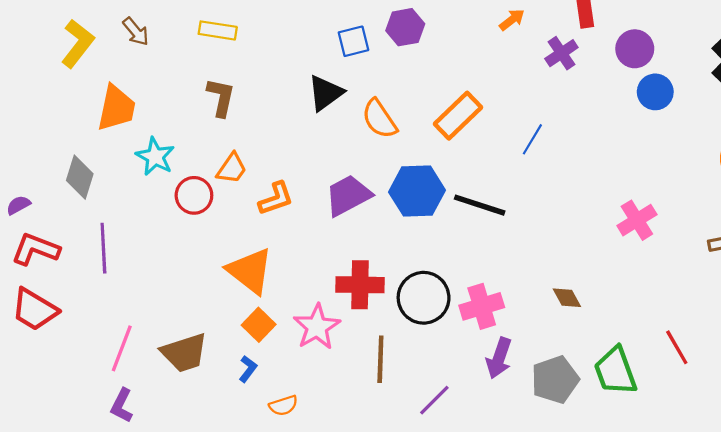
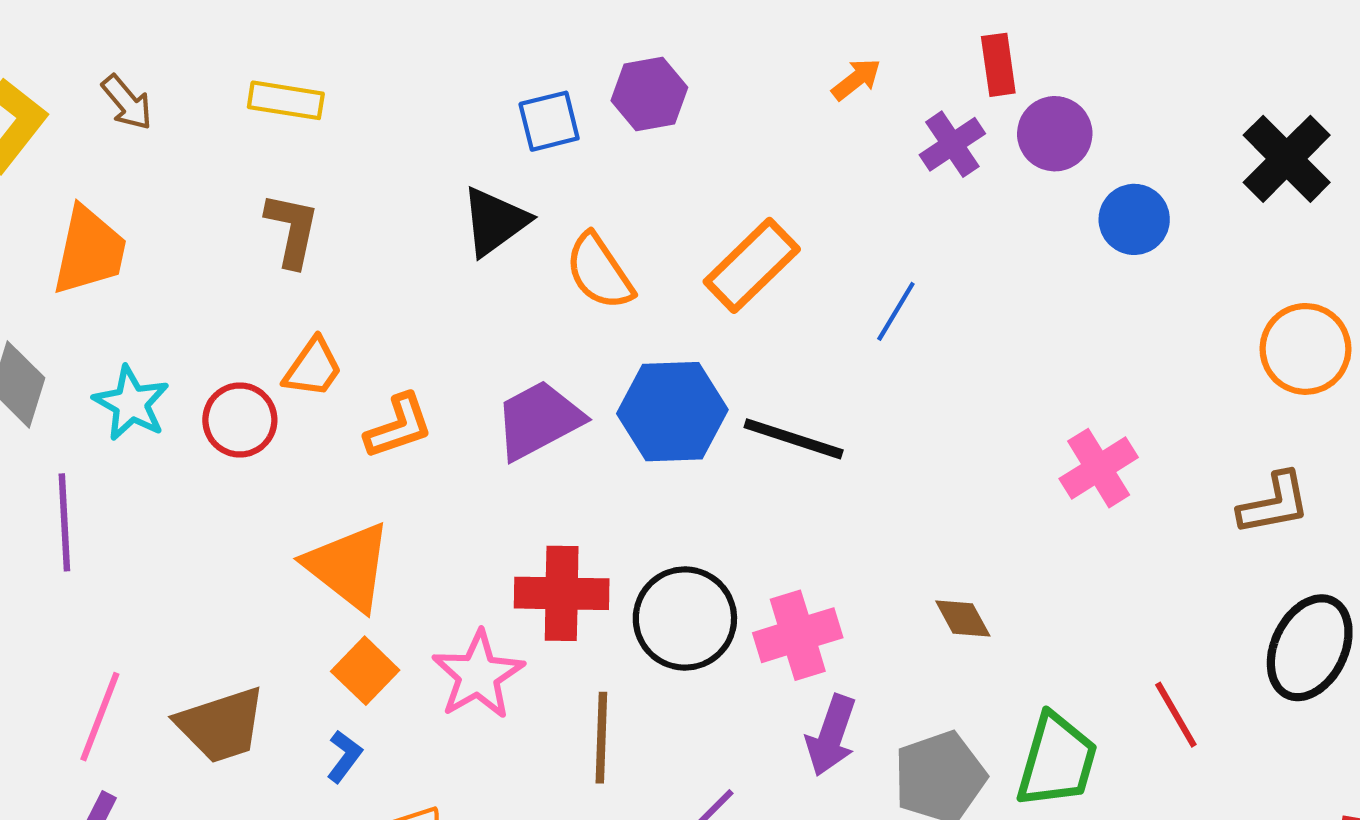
purple circle: (635, 49) -> (1055, 134), moved
cyan star: (155, 157) -> (131, 403), moved
green trapezoid: (615, 371) -> (1057, 761), turned -144

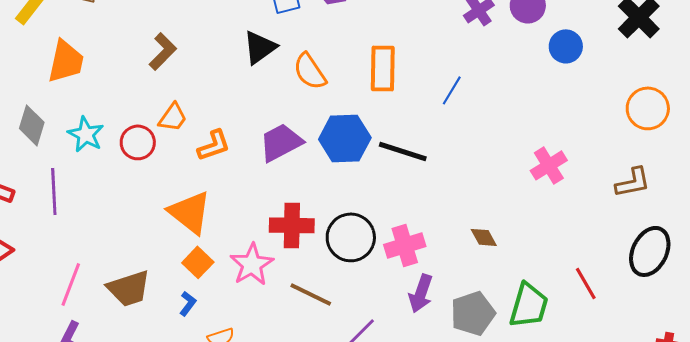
brown L-shape: (292, 230) -> (163, 51), turned 33
orange rectangle: (752, 265) -> (383, 68), turned -45
brown line: (601, 738) -> (311, 294), turned -66

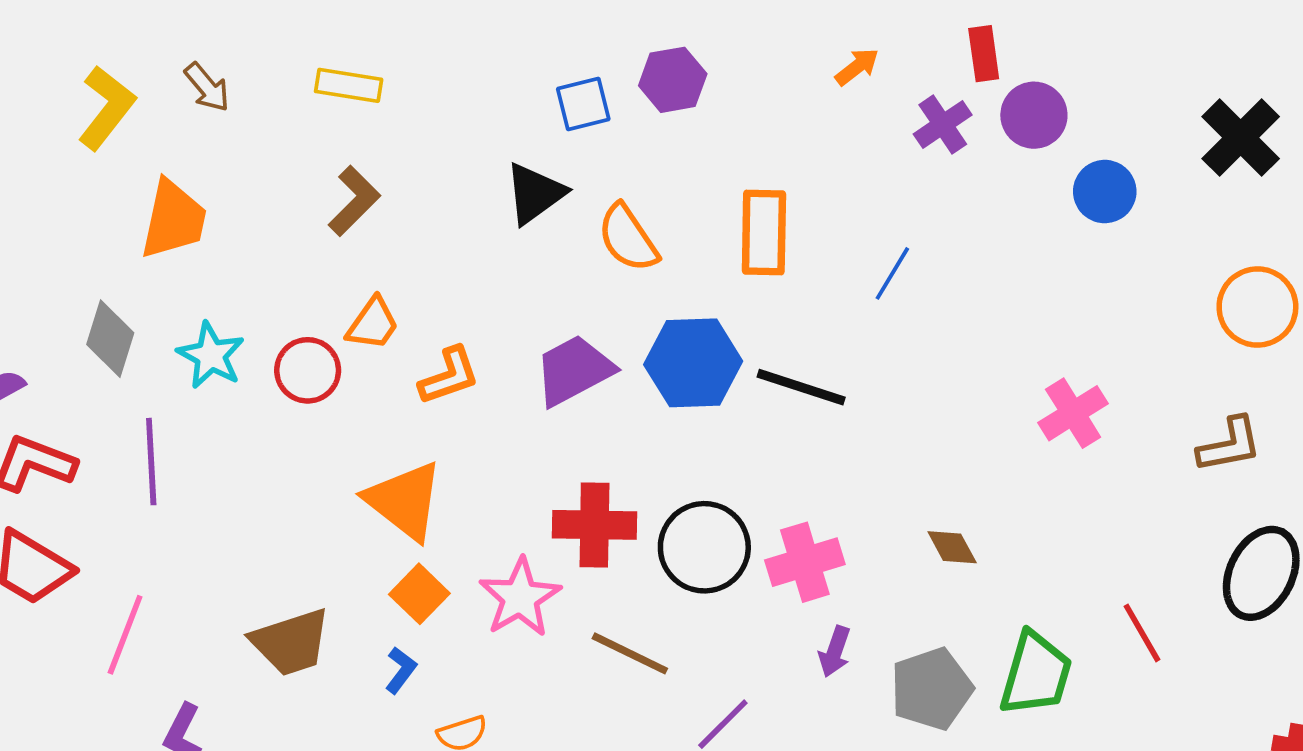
pink line: (71, 284) -> (125, 635), moved
purple arrow: (421, 293) -> (835, 652), size x0.7

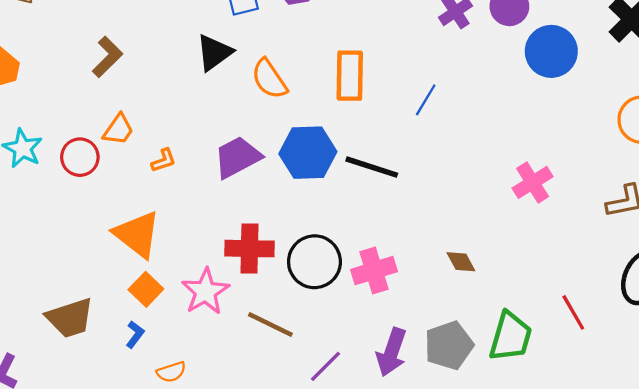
blue circle: (1105, 192) -> (551, 51), size x1.4
orange L-shape: (449, 376) -> (164, 160), size x0.7
purple arrow: (835, 652) -> (392, 352), moved, size x1.6

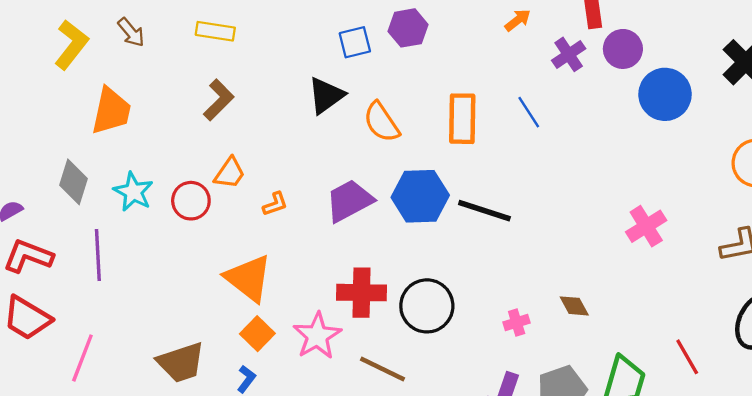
blue line: (426, 100) -> (529, 112), moved, turned -64
pink cross: (374, 271) -> (517, 323), moved, size x0.6

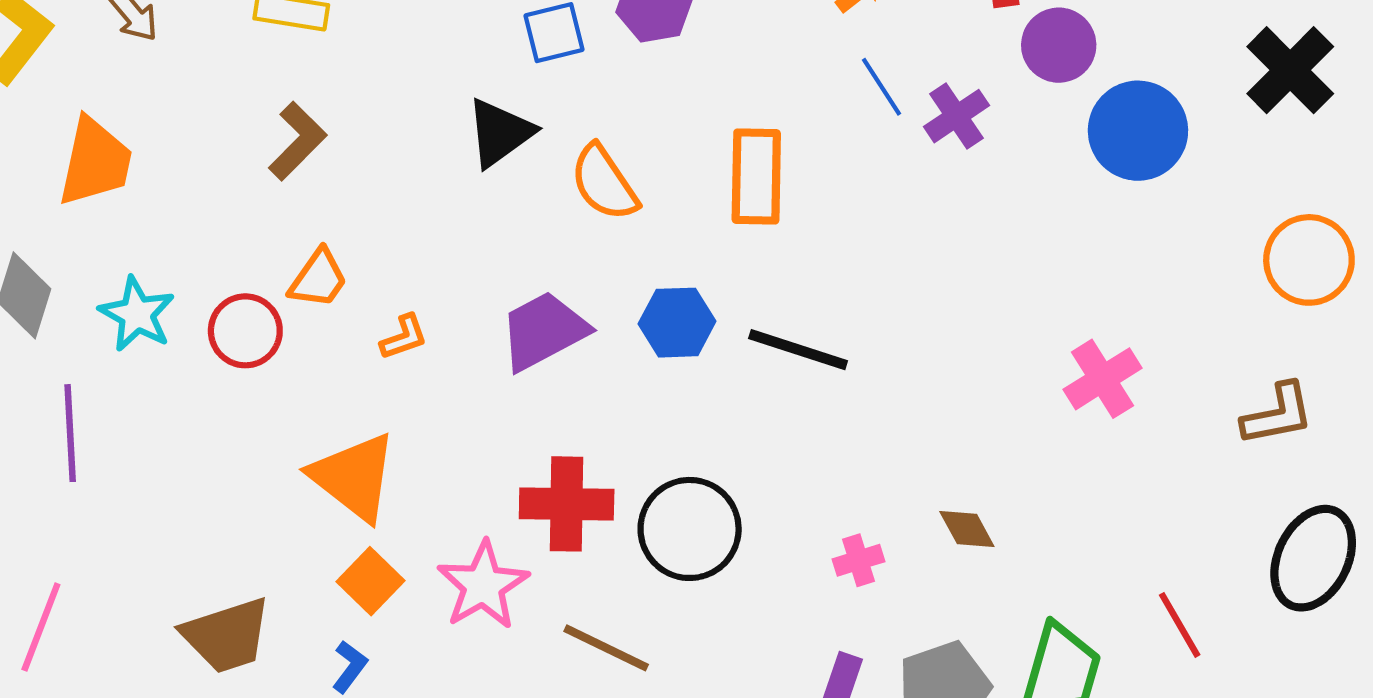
purple cross: (569, 54) -> (957, 116), moved
blue line: (529, 112) -> (881, 87), moved
blue hexagon: (420, 196) -> (677, 323), size x0.7

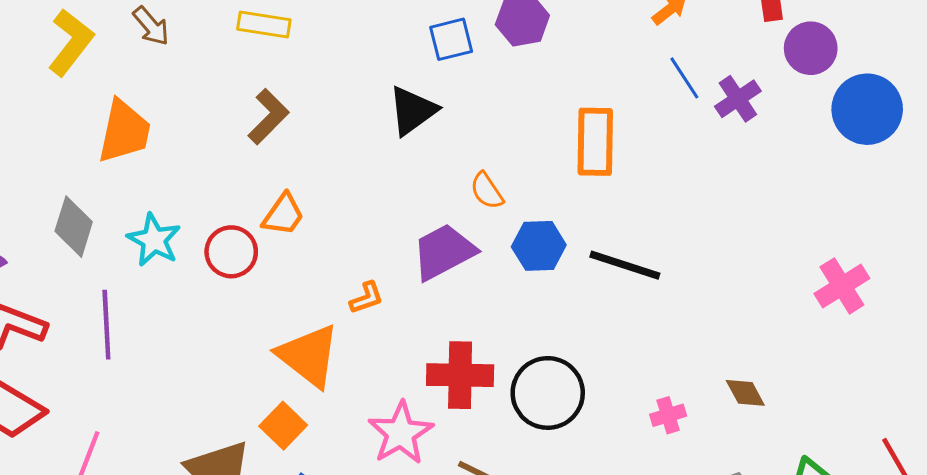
orange semicircle: (604, 183) -> (487, 191), moved, size x0.7
orange L-shape: (404, 337) -> (366, 298), moved
orange square: (370, 581) -> (283, 426), moved

